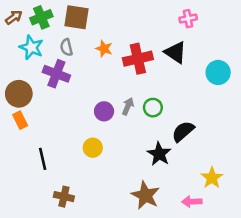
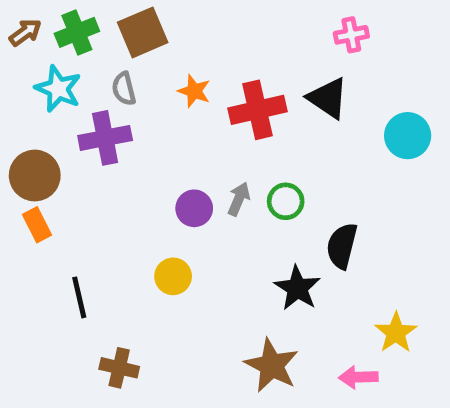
brown square: (76, 17) -> (143, 32), turned -32
purple cross: (56, 74) -> (105, 138), turned -32
black semicircle: (183, 131) -> (342, 246), turned -35

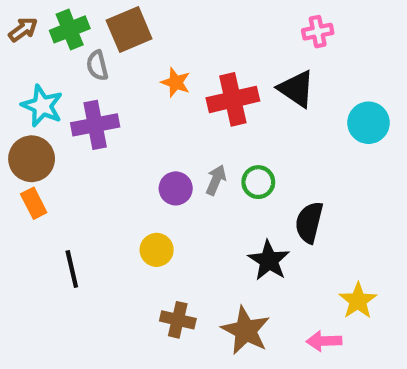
cyan star: (58, 89) -> (42, 106), moved
gray semicircle: (124, 89) -> (97, 66), moved
brown cross: (119, 368) -> (178, 320), moved

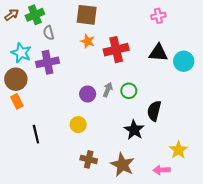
brown square: (129, 29) -> (87, 15), moved, turned 30
black triangle: (296, 89) -> (158, 53), moved, turned -30

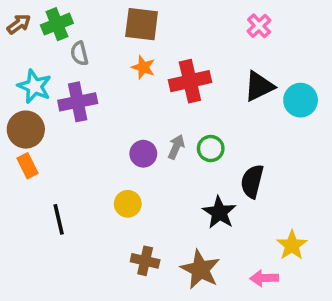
pink cross: (158, 16) -> (259, 26), turned -32
black triangle: (158, 53) -> (259, 86), turned -30

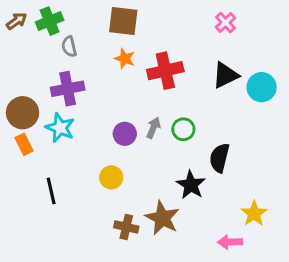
cyan star: (34, 86) -> (60, 128), moved
brown star: (200, 269) -> (162, 218), moved

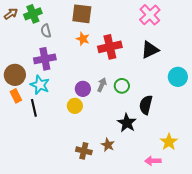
pink cross: (225, 23) -> (150, 15), size x1.5
cyan circle: (262, 87) -> (178, 77), moved
yellow circle: (111, 177) -> (75, 106), moved
black line: (51, 191) -> (34, 108), moved
brown star: (162, 218) -> (108, 145), size x0.6

